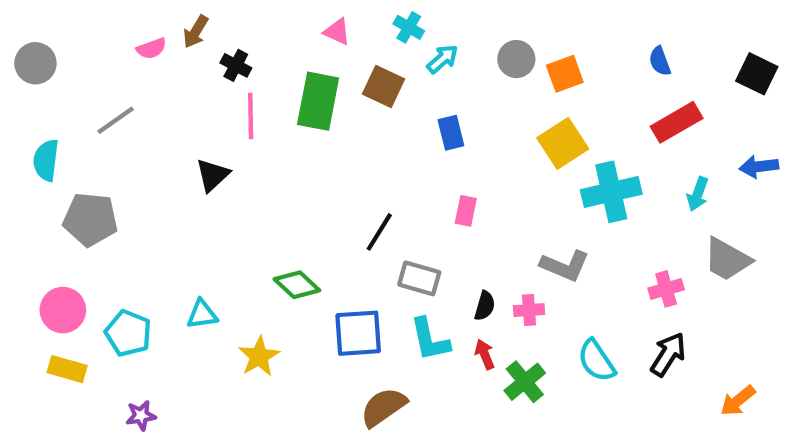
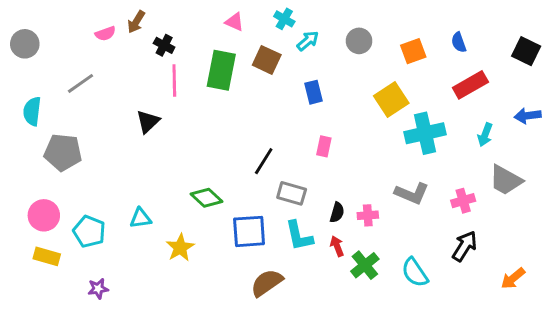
orange square: (565, 74) -> (413, 51), moved
gray L-shape: (565, 266) -> (412, 193), moved
cyan semicircle: (596, 361) -> (415, 273), moved

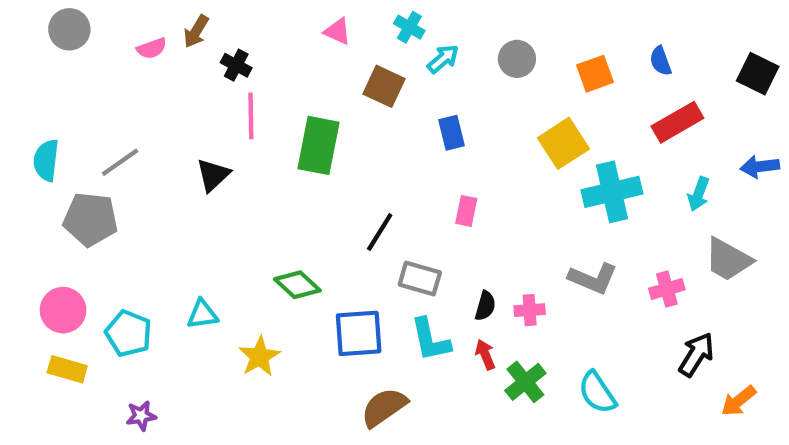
gray circle: (25, 44) -> (69, 29), moved
green rectangle: (221, 70) -> (318, 145), moved
gray line: (80, 83) -> (120, 162), moved
black arrow: (465, 246) -> (696, 354), moved

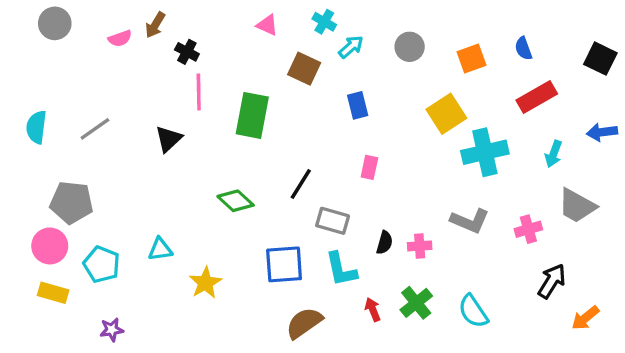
gray pentagon: (90, 219) -> (72, 202), moved
green diamond: (297, 285) -> (236, 201), moved
red arrow: (485, 354) -> (373, 310), moved

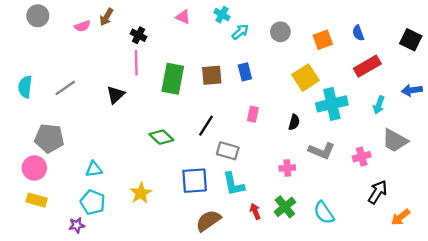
black cross: (187, 52) -> (138, 35), moved
brown square: (304, 69) -> (212, 75), moved, turned -30
black semicircle: (384, 243) -> (294, 122), moved
cyan triangle: (160, 249) -> (94, 169), moved
cyan pentagon: (102, 264) -> (93, 202), moved

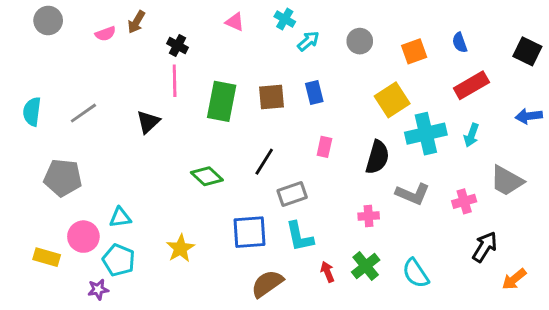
cyan arrow: (379, 105) -> (471, 135), moved
black semicircle: (294, 122) -> (377, 157), size x1.6
gray rectangle: (228, 151) -> (292, 194), turned -35
pink circle: (34, 168) -> (83, 237), moved

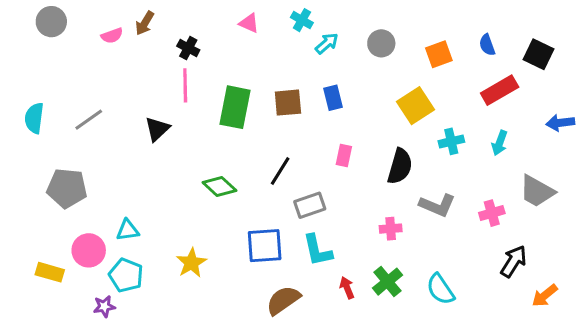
black square: (527, 51) -> (538, 54), moved
cyan cross: (426, 134) -> (451, 141), size x0.6

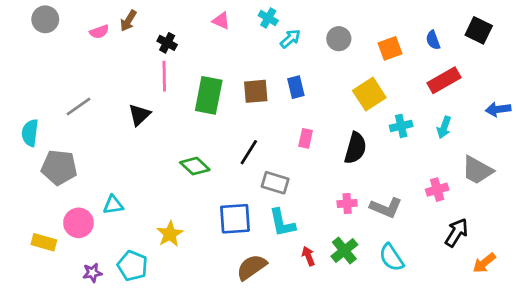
black square: (538, 54) -> (479, 30), moved
cyan semicircle: (34, 118) -> (30, 133), moved
gray rectangle: (310, 205) -> (275, 183), turned 36
gray L-shape: (437, 205) -> (386, 208), moved
cyan pentagon: (126, 275) -> (132, 266), moved

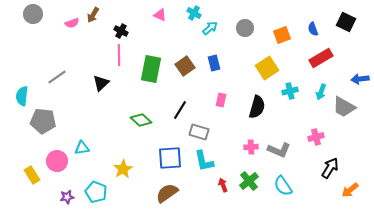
brown square: (256, 91) -> (185, 66), turned -30
gray trapezoid: (477, 170) -> (344, 107), moved
yellow rectangle: (44, 242) -> (32, 175), turned 42
brown semicircle: (252, 267) -> (167, 193), moved

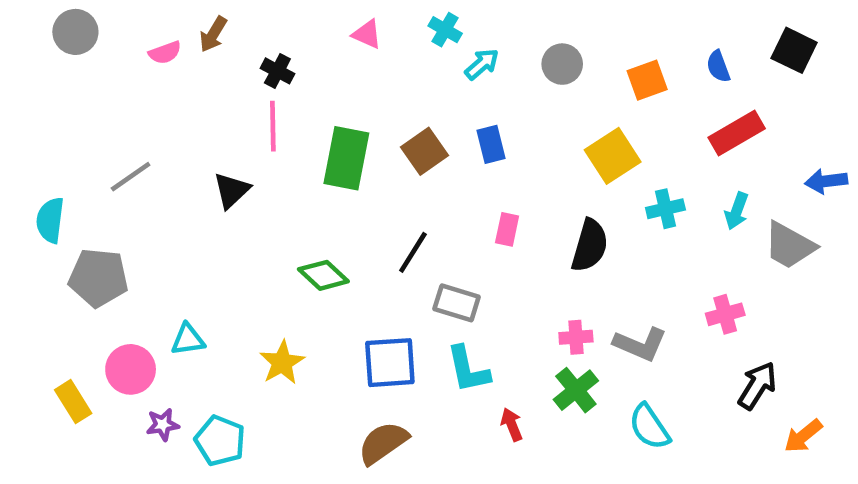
yellow star: (123, 169) -> (282, 363), moved
green cross: (249, 181) -> (576, 390), moved
purple star: (67, 197) -> (163, 425), moved

